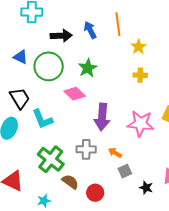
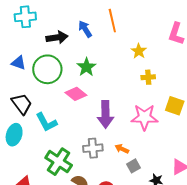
yellow star: (138, 47) -> (139, 51), moved
yellow cross: (140, 75) -> (148, 77), moved

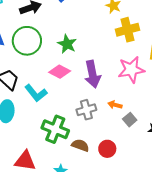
green star: (86, 67) -> (67, 44), moved
yellow cross: (148, 77) -> (127, 30), size x1.6
pink diamond: (76, 94) -> (60, 72), moved

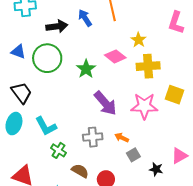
pink diamond: (60, 72) -> (115, 56), moved
purple arrow: (92, 74) -> (105, 103), turned -40
cyan L-shape: (36, 93) -> (46, 126), moved
green cross: (55, 129) -> (58, 150), size x0.6

